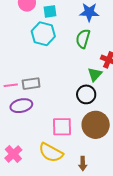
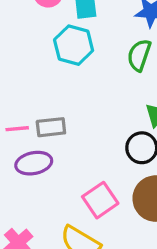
pink square: (62, 127) -> (100, 200), turned -35

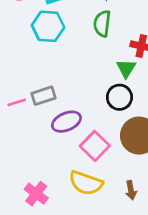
purple ellipse: (34, 163) -> (66, 122), moved

